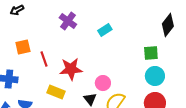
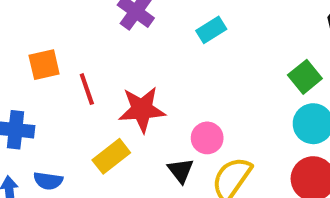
green square: (151, 53) -> (305, 77), turned -35
yellow rectangle: (56, 92) -> (111, 156), turned -60

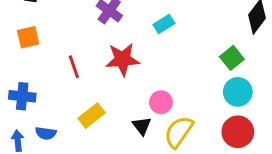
orange square: (44, 65) -> (28, 37), moved
red star: (142, 109) -> (123, 59), moved

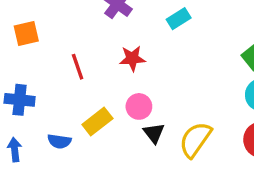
red star: (123, 59) -> (132, 58), size x0.7
pink circle: (161, 102) -> (139, 106), moved
blue semicircle: (46, 133) -> (59, 141), moved

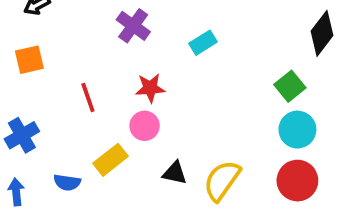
blue cross: (20, 100) -> (22, 135), turned -36
pink circle: (139, 106) -> (145, 126), moved
black triangle: (154, 133) -> (175, 173), turned -40

